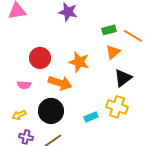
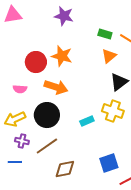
green rectangle: (109, 30) -> (105, 34), turned 32
orange star: (79, 62) -> (62, 56), moved
yellow arrow: (19, 115) -> (15, 119), size x1.5

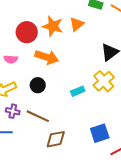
orange triangle: (109, 56) -> (77, 24), moved
yellow cross: (113, 111) -> (104, 81), turned 30
black circle: (47, 115) -> (38, 85), size x0.6
brown line: (47, 146) -> (38, 116), turned 60

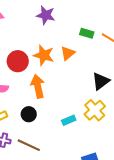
orange arrow: (47, 57) -> (38, 86), turned -120

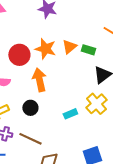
green rectangle: (87, 33) -> (88, 50), moved

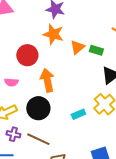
orange star: (45, 49) -> (53, 34), moved
black circle: (30, 108) -> (38, 108), size x1.5

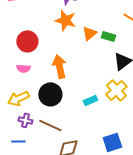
red circle: (27, 55) -> (27, 41), moved

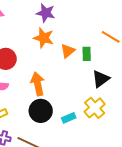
green rectangle: (108, 36) -> (87, 54), turned 72
black circle: (50, 94) -> (41, 111), moved

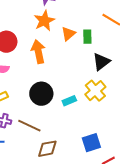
orange star: (44, 38) -> (44, 21), turned 30
orange arrow: (38, 84) -> (38, 52), moved

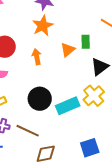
orange triangle: (68, 34) -> (68, 50), moved
orange arrow: (38, 52) -> (37, 57), size x0.7
cyan rectangle: (69, 101) -> (68, 106), size x1.6

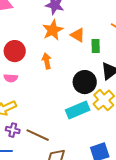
orange triangle: (68, 50) -> (78, 35), moved, turned -49
black circle: (40, 99) -> (85, 82), moved

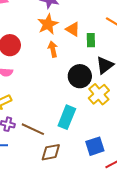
orange arrow: (47, 61) -> (53, 49), moved
cyan rectangle: (78, 110) -> (67, 117), moved, turned -45

